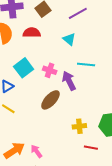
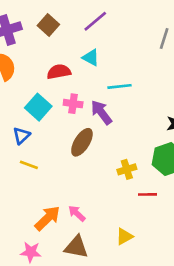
red semicircle: (32, 33) -> (59, 72), moved

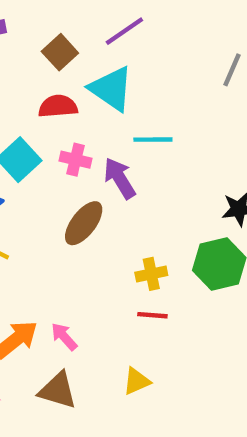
brown square: (48, 25) -> (60, 52), moved
cyan triangle: (91, 58) -> (111, 89), size x1.6
red line: (147, 194) -> (152, 315), moved

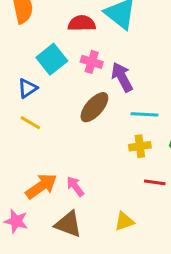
cyan line: (153, 140) -> (144, 114), moved
red line: (152, 315) -> (155, 182), moved

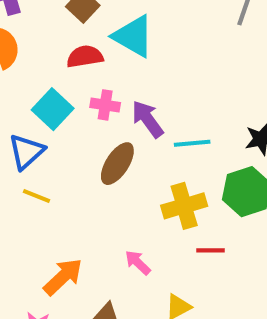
blue triangle: (28, 88) -> (26, 152), size x1.4
cyan line: (144, 114) -> (192, 143), moved
yellow cross: (140, 146) -> (184, 206), size x1.5
pink arrow: (75, 186) -> (138, 263), moved

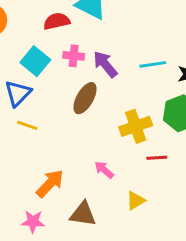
cyan line: (192, 143) -> (153, 64), moved

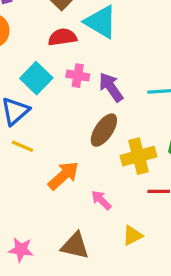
brown ellipse: (85, 98) -> (104, 130), moved
orange arrow: (50, 183) -> (63, 176), moved

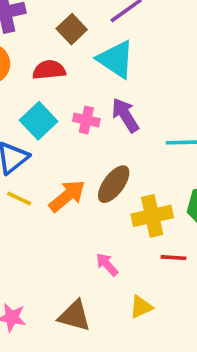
red semicircle: (62, 37) -> (49, 70), moved
purple arrow: (111, 87) -> (125, 115), moved
orange arrow: (63, 176) -> (67, 196), moved

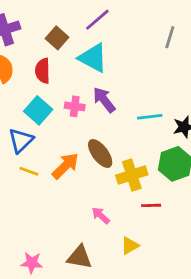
red semicircle: (49, 70) -> (43, 71), turned -80
brown ellipse: (114, 184) -> (100, 154), turned -68

